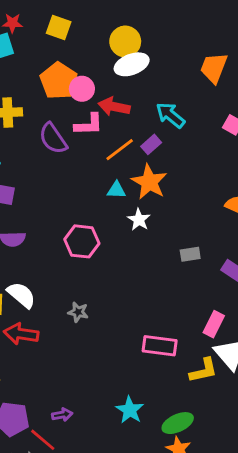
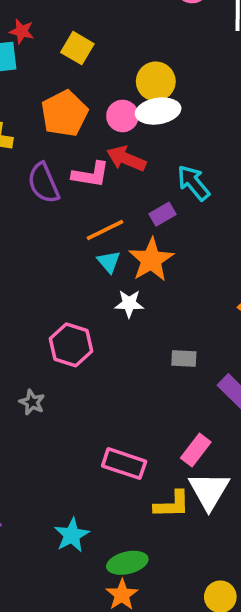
pink circle: (82, 89) -> (123, 116), moved
orange line: (120, 150) -> (105, 230), moved
cyan triangle: (116, 190) -> (109, 262), turned 36
white star: (139, 220) -> (129, 304), turned 30
pink hexagon: (82, 241) -> (71, 345), moved

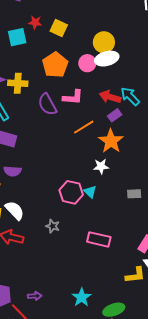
red star: (22, 31) -> (35, 22), moved
red arrow: (126, 159) -> (110, 97), moved
cyan triangle: (109, 262) -> (90, 192), moved
pink rectangle: (124, 464) -> (99, 239), moved

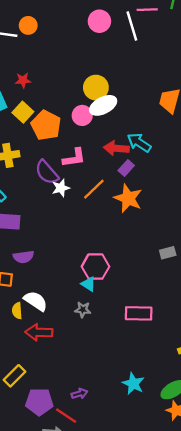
red star: (35, 22) -> (23, 80), moved
yellow square: (59, 28) -> (23, 112), moved, turned 30
white star: (101, 166) -> (61, 188), moved
cyan triangle: (90, 192) -> (89, 284), moved

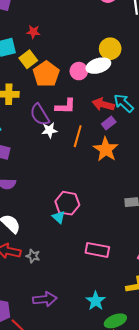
yellow circle: (96, 88) -> (110, 49), moved
orange line: (94, 189) -> (78, 136), turned -40
gray star: (83, 310) -> (33, 256), moved
cyan star: (133, 384) -> (96, 301), moved
purple arrow: (79, 394) -> (45, 299), moved, size x1.6

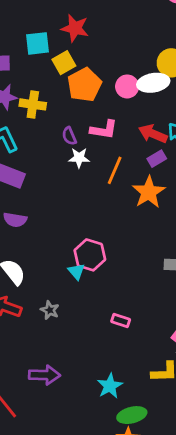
red star: (33, 32) -> (75, 28), size x1.5
purple semicircle: (40, 115) -> (69, 136), size x0.6
pink rectangle: (97, 250) -> (121, 320), size x0.6
gray star: (33, 256) -> (50, 310), moved

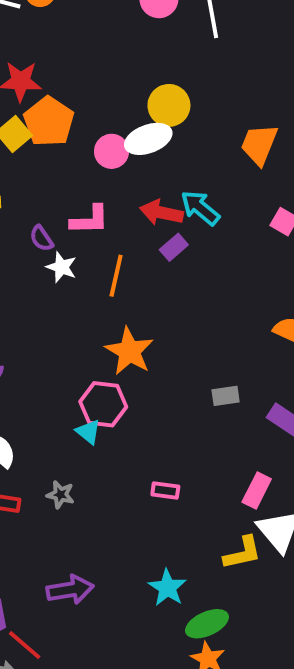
orange pentagon: (84, 85) -> (49, 122), moved
white star: (79, 158) -> (61, 267), turned 30
orange star: (149, 192) -> (129, 351), moved

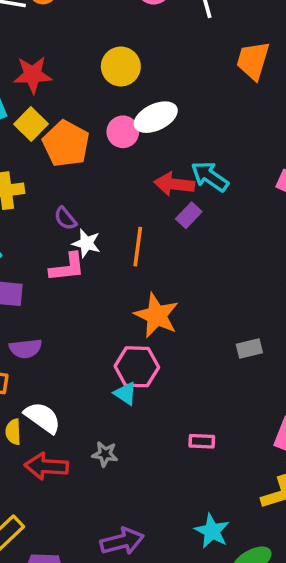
yellow circle: (169, 105) -> (121, 67), moved
orange pentagon: (49, 122) -> (66, 144), moved
orange trapezoid: (259, 144) -> (253, 61), moved
pink L-shape: (90, 220) -> (67, 267), moved

